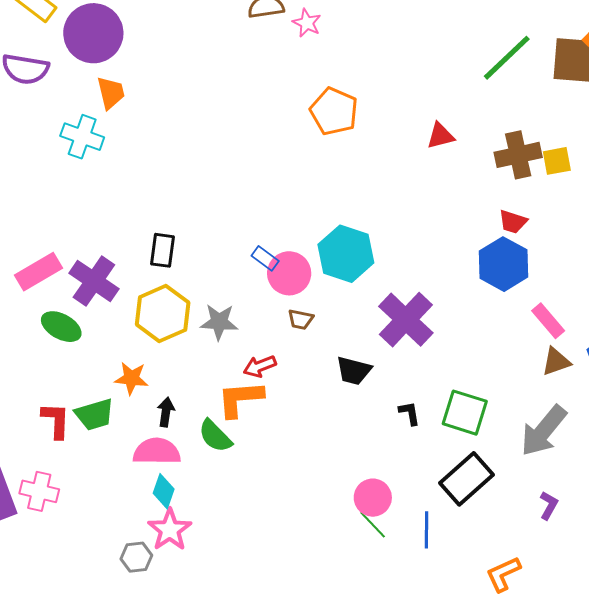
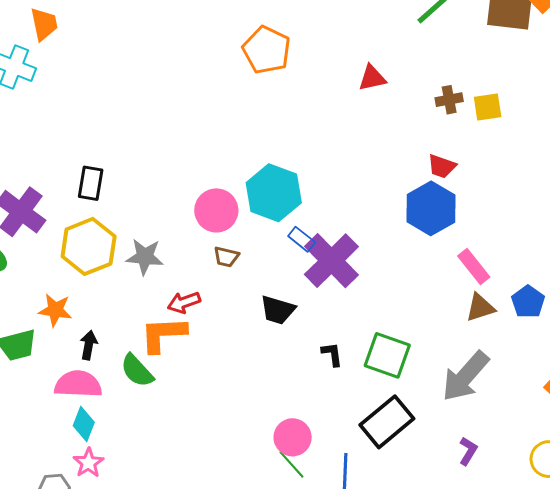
brown cross: (518, 155) -> (449, 100), size x0.6
blue rectangle: (265, 258) -> (302, 239), moved
pink star: (170, 530) -> (88, 463), size x0.7

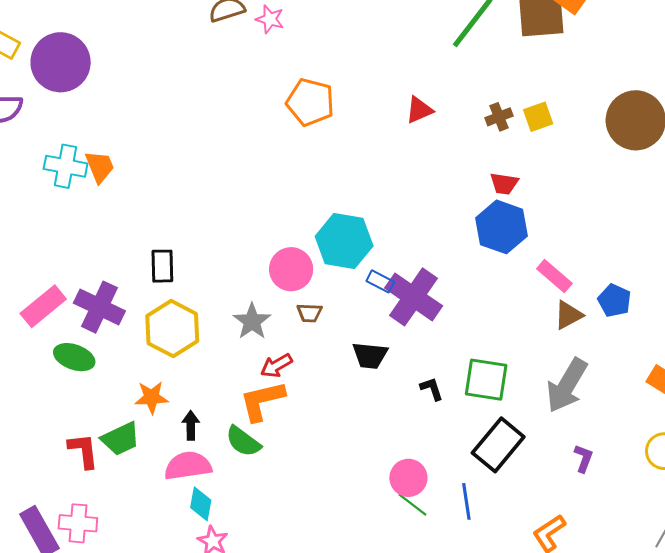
orange trapezoid: (44, 24) -> (100, 167), moved
gray star: (145, 257) -> (252, 321), moved, turned -30

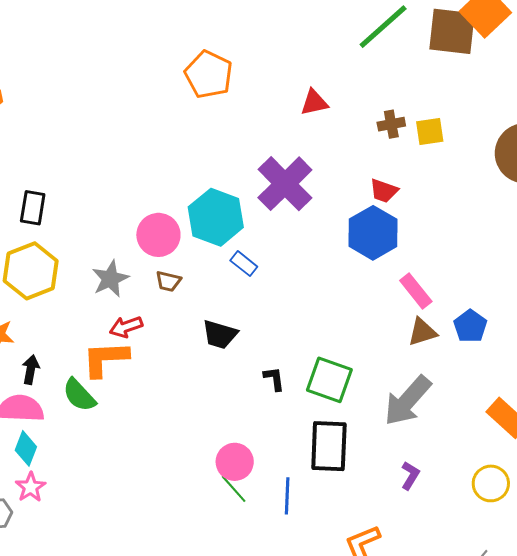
purple cross: (414, 297) -> (285, 184), moved
black rectangle: (498, 445) -> (329, 446), turned -48

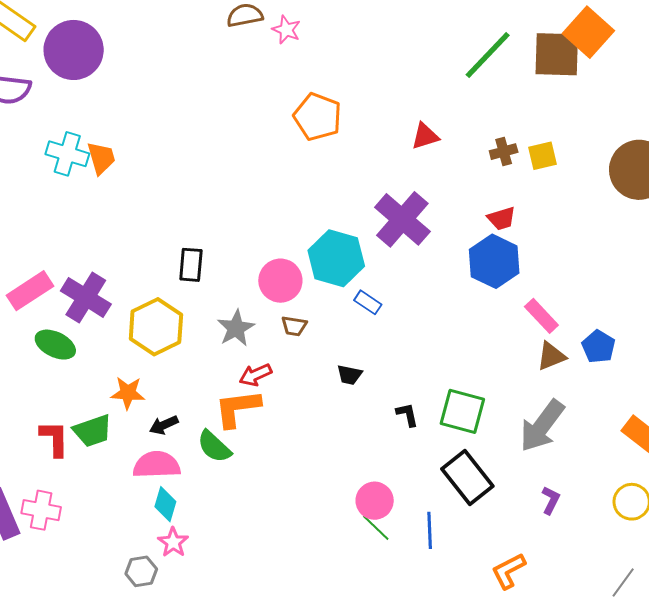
red trapezoid: (384, 191) -> (501, 218), turned -32
black rectangle: (33, 208) -> (191, 265), moved
black trapezoid: (220, 334) -> (350, 375), size x0.7
black arrow: (31, 369) -> (164, 425), turned -120
black rectangle: (329, 446) -> (467, 478), turned -36

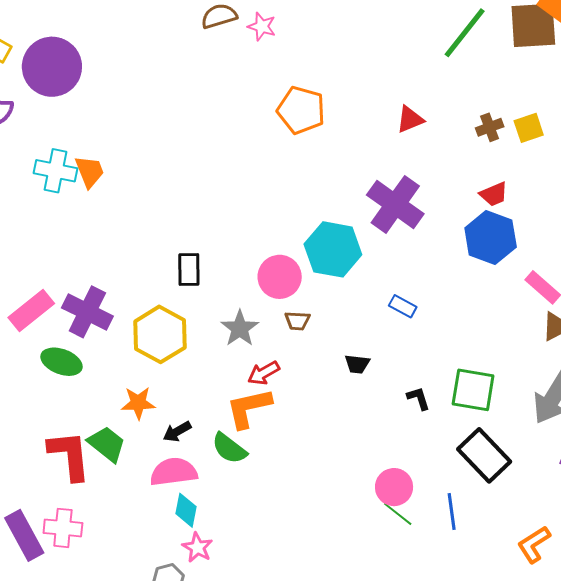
blue rectangle: (368, 302) -> (403, 306), moved
green trapezoid: (93, 431) -> (107, 444), turned -117
red L-shape: (54, 439) -> (69, 455), size x1.4

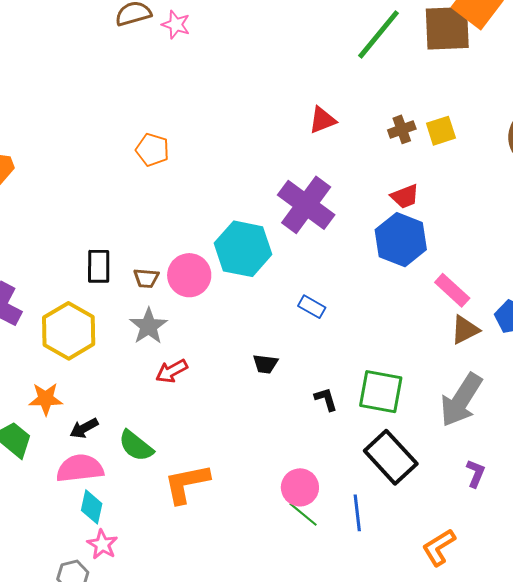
orange pentagon: (301, 110) -> (152, 150), moved, size x0.7
brown trapezoid: (297, 321) -> (146, 278), moved
orange L-shape: (249, 408) -> (187, 484), moved

